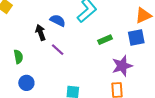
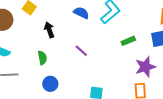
blue semicircle: (58, 20) -> (81, 13), moved
black arrow: (41, 33) -> (49, 30), moved

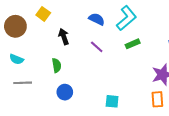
green rectangle: (128, 41) -> (133, 44), moved
purple line: (81, 51) -> (97, 47), moved

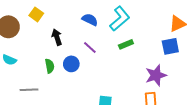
gray line: (23, 83) -> (29, 90), moved
blue circle: (65, 92) -> (71, 64), moved

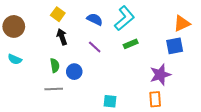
yellow square: (36, 14) -> (58, 14), moved
blue circle: (71, 64) -> (74, 72), moved
gray line: (29, 90) -> (54, 89), moved

